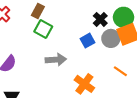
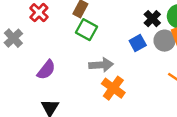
orange cross: (84, 84) -> (113, 88), moved

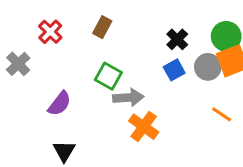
black cross: (152, 19) -> (177, 39), moved
green square: (86, 30) -> (108, 76), moved

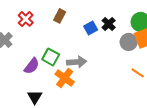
blue square: (174, 70) -> (91, 28), moved
green square: (108, 76) -> (51, 57), moved
orange cross: (144, 127) -> (65, 78), moved

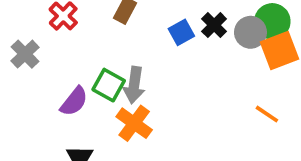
gray circle: (129, 42) -> (250, 32), moved
gray arrow: (77, 62) -> (134, 85), moved, turned 102

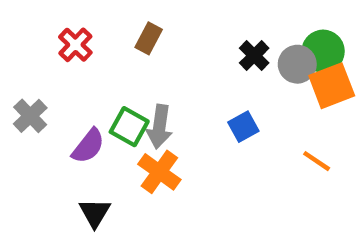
blue square: (181, 32) -> (243, 127), moved
gray cross: (25, 54) -> (30, 116), moved

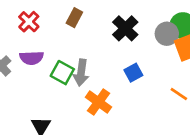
black cross: (254, 56) -> (125, 28), moved, size x1.4
purple semicircle: (88, 146) -> (32, 58), moved, turned 50
orange cross: (159, 172) -> (98, 102), moved

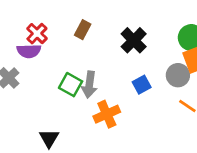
gray circle: (167, 34) -> (178, 75), moved
purple semicircle: (32, 58) -> (29, 51), moved
orange cross: (98, 102) -> (107, 114), turned 30

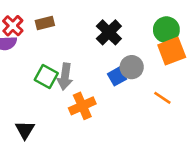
brown rectangle: (83, 30) -> (45, 23), moved, turned 48
gray circle: (178, 75) -> (132, 67), moved

